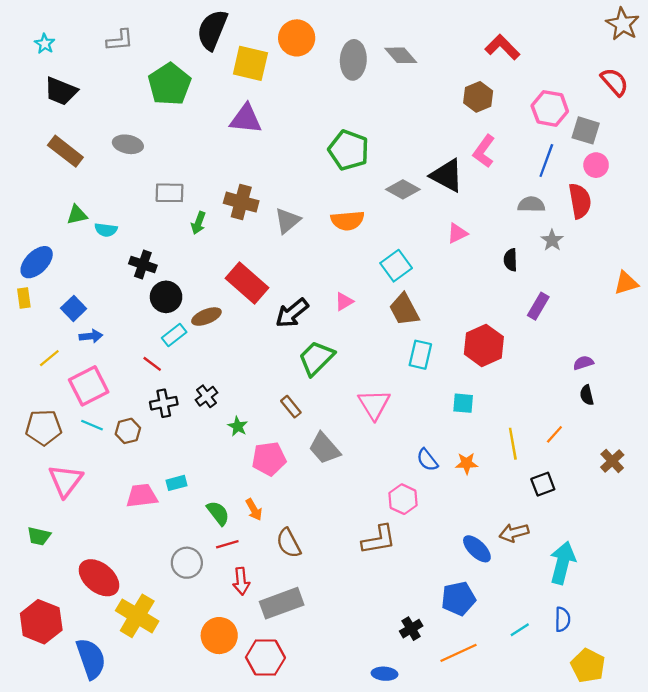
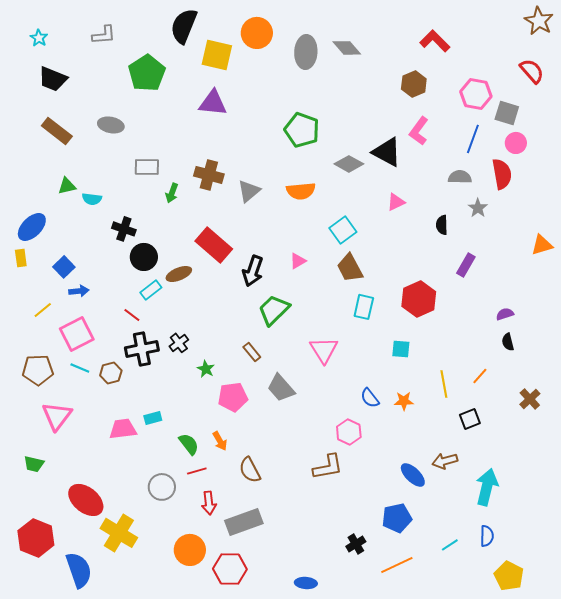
black arrow: (292, 313) -> (253, 271), turned -32
black cross: (164, 403) -> (142, 349), size x1.4
blue ellipse: (384, 674) -> (306, 583), moved

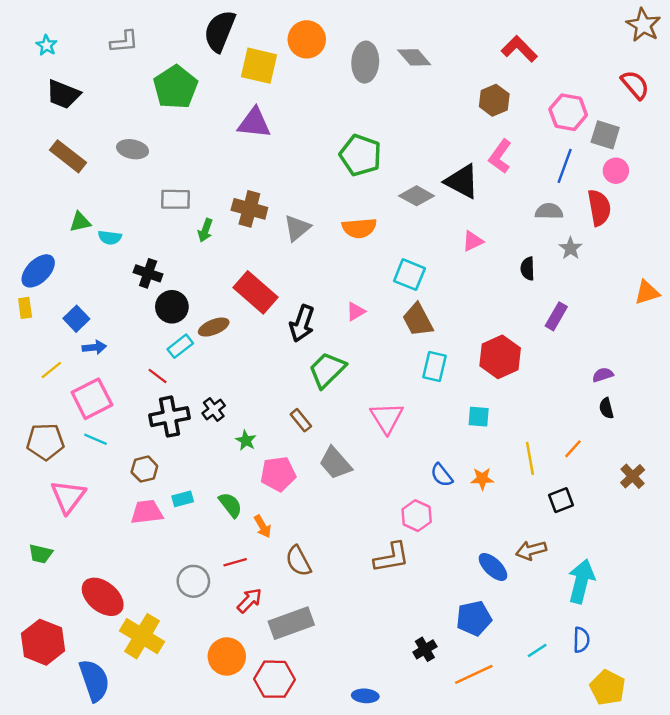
cyan square: (343, 230) -> (409, 275), turned -32
brown hexagon: (111, 373) -> (144, 469), moved
green semicircle: (189, 444) -> (230, 505), moved
red arrow: (209, 503) -> (249, 600), turned -130

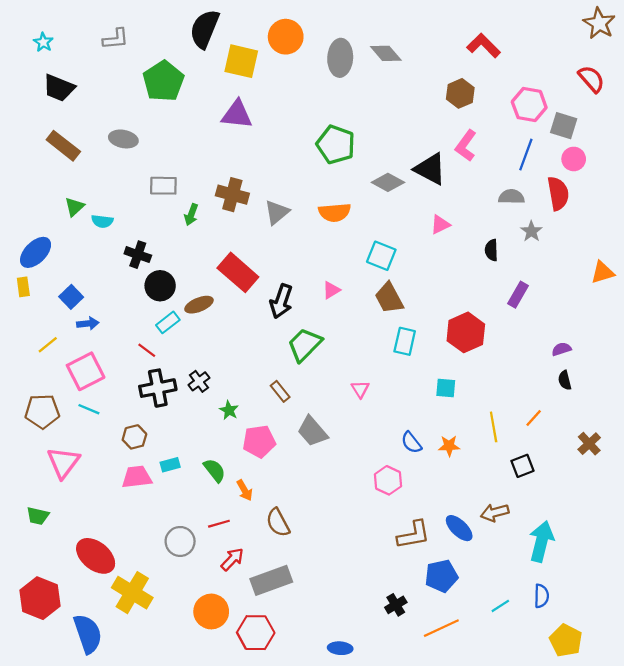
green triangle: (80, 222) -> (74, 207), turned -30
pink triangle: (387, 418) -> (360, 389), size x0.6
brown L-shape: (392, 557) -> (414, 535), moved

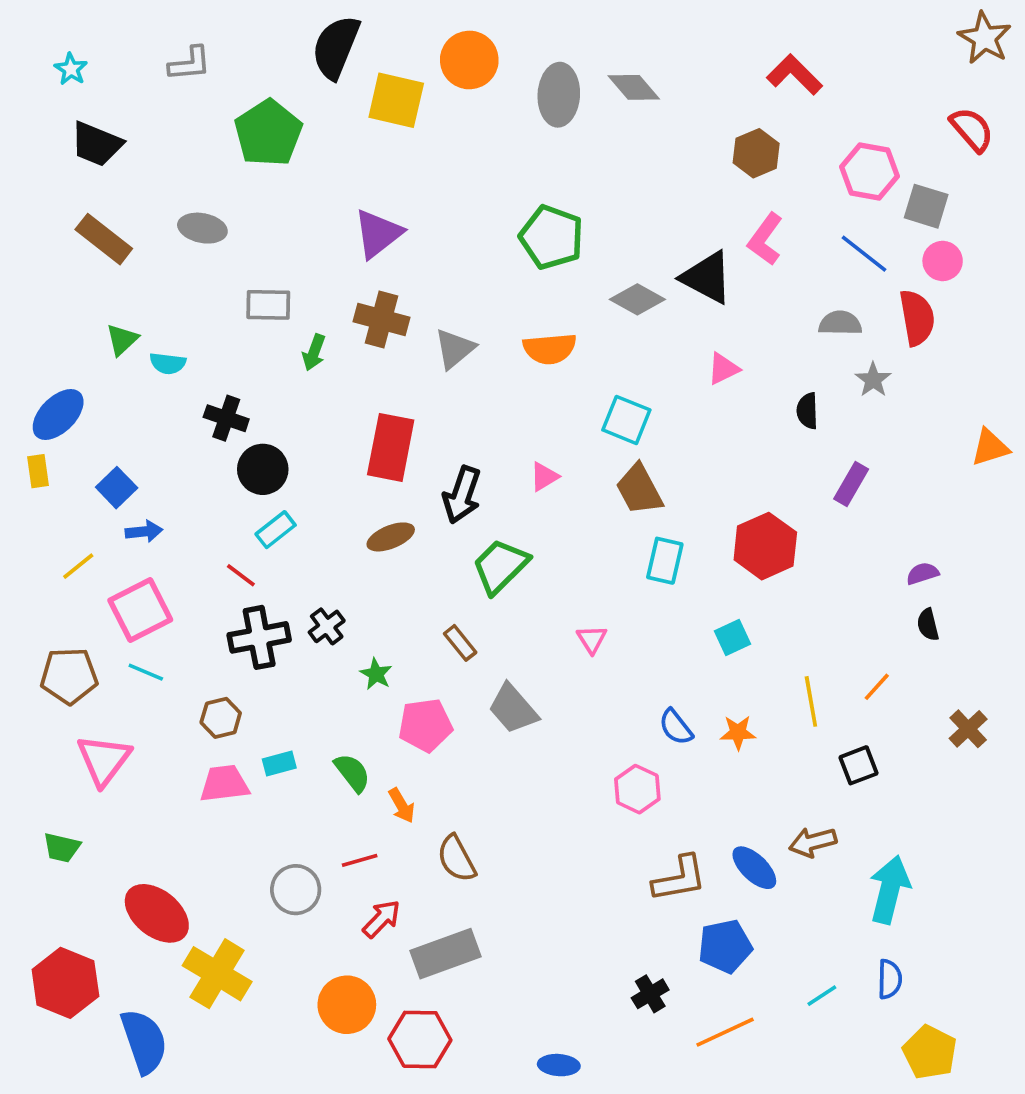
purple triangle: (237, 115) -> (378, 234), moved, turned -44
blue line: (526, 155) -> (864, 254), turned -72
red rectangle: (238, 272) -> (391, 447), turned 60
brown ellipse: (199, 305) -> (391, 537), moved
cyan square: (446, 388) -> (732, 637), turned -30

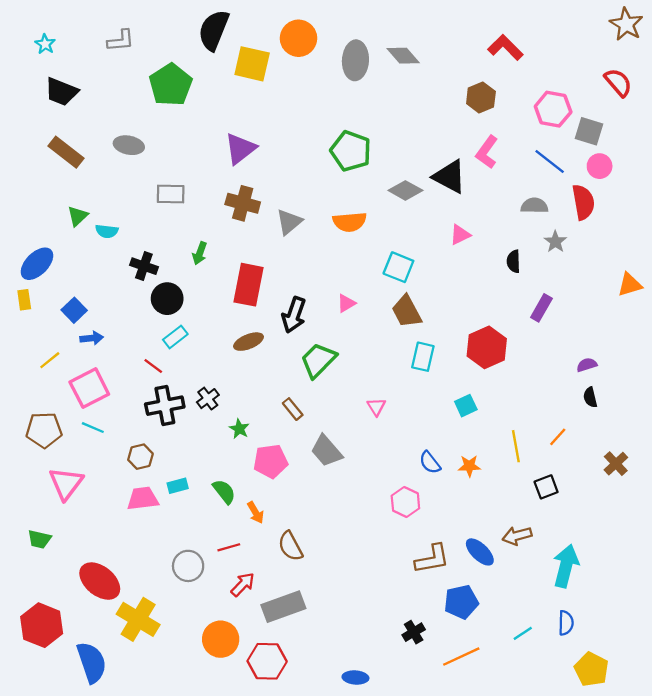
green arrow: (314, 352) -> (200, 253), moved

